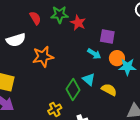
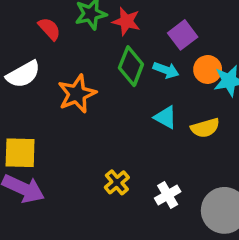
purple square: (107, 36) -> (183, 35), turned -35
green diamond: (73, 89) -> (131, 66), moved
yellow semicircle: (109, 90) -> (205, 128), turned 147

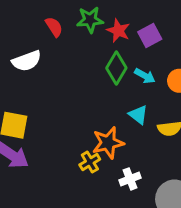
purple square: (183, 35) -> (150, 35), moved
orange star: (77, 94) -> (108, 143), moved

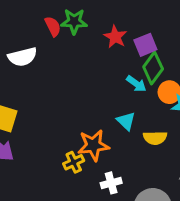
green star: (90, 20) -> (74, 21), moved
green diamond: (116, 68) -> (153, 68), moved

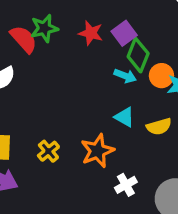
red semicircle: (53, 26) -> (24, 39), size x1.4
yellow cross: (74, 162) -> (48, 151), moved

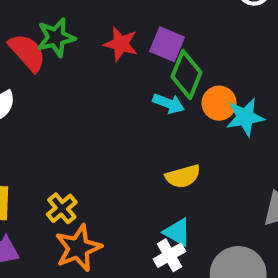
purple square: (124, 33) -> (167, 44), turned -30
cyan triangle: (124, 117) -> (177, 232), moved
yellow semicircle: (159, 127) -> (183, 176), moved
orange star: (97, 151) -> (78, 248), moved

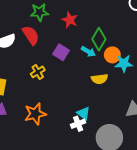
purple square: (167, 44) -> (61, 52), moved
red semicircle: (27, 52) -> (31, 35), moved
yellow semicircle: (183, 176) -> (100, 79), moved
yellow cross: (62, 208) -> (38, 72), moved

